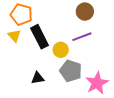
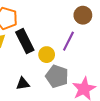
brown circle: (85, 12) -> (83, 15), moved
purple line: (82, 37) -> (68, 41), turned -42

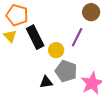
black triangle: (23, 84) -> (46, 82), moved

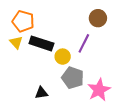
black rectangle: (35, 37) -> (41, 43), turned -45
black triangle: (46, 82) -> (41, 93), moved

